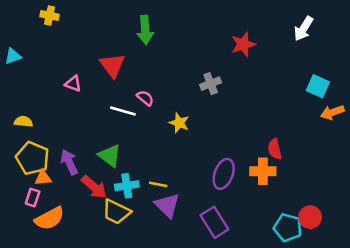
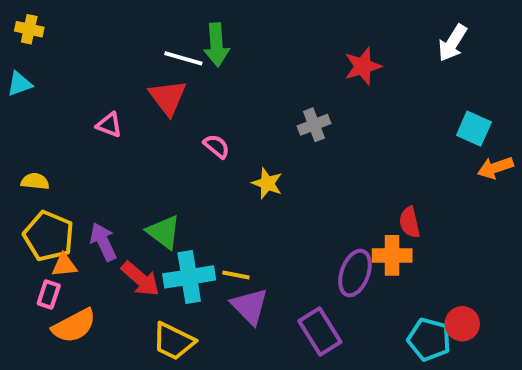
yellow cross: (50, 16) -> (29, 29), moved
white line: (123, 111) -> (183, 58), moved
purple ellipse: (224, 174) -> (355, 273), moved
cyan cross: (127, 186) -> (189, 277), size x1.4
yellow trapezoid: (116, 212) -> (174, 341), moved

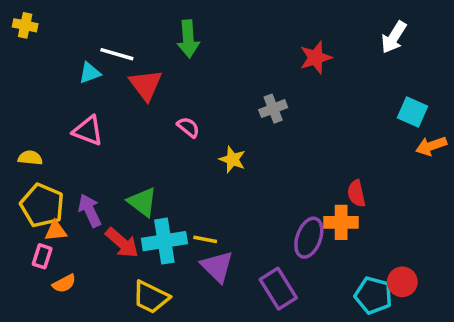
white line: (183, 58) -> (117, 54), moved
cyan triangle: (19, 84) -> (90, 73), moved
pink triangle: (109, 125) -> (88, 131), moved, size x1.4
orange semicircle: (74, 326) -> (64, 284), size x0.6

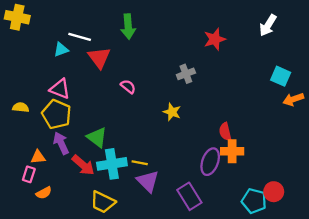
yellow cross: (25, 25) -> (17, 17), size x1.5
yellow star: (232, 160) -> (172, 112), moved
red semicircle: (356, 193) -> (225, 132), moved
yellow pentagon: (42, 205) -> (56, 114), moved

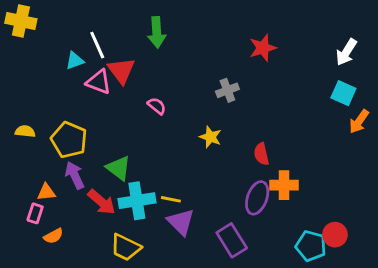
white arrow: (268, 25) -> (346, 52), moved
white line: (80, 37) -> (97, 45), turned 50
pink triangle: (60, 89) -> (99, 82), moved
orange arrow: (293, 99) -> (359, 121), turned -36
red semicircle: (225, 132) -> (261, 154), moved

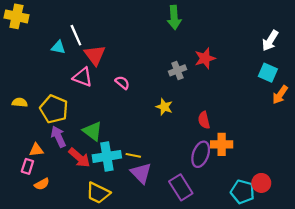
green arrow: (157, 32) -> (174, 18), moved
red star: (263, 48) -> (205, 58), moved
cyan triangle: (75, 61) -> (58, 47), turned 32
pink triangle: (99, 82) -> (83, 77), moved

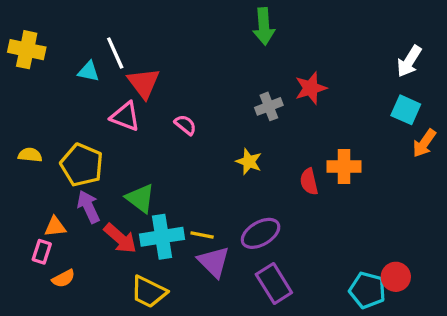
yellow cross: (16, 16) -> (27, 50), moved
orange cross: (222, 144) -> (344, 167), moved
purple ellipse: (201, 154) -> (261, 233), moved, turned 40

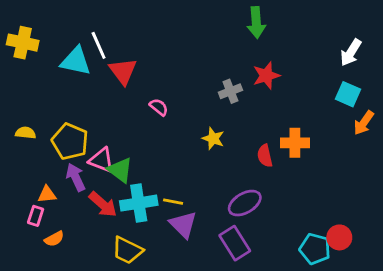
green arrow: (264, 26) -> (256, 22), moved
cyan triangle: (89, 71) -> (76, 61), size x1.6
pink triangle: (125, 116) -> (101, 160), moved
purple ellipse: (261, 233) -> (245, 203), moved

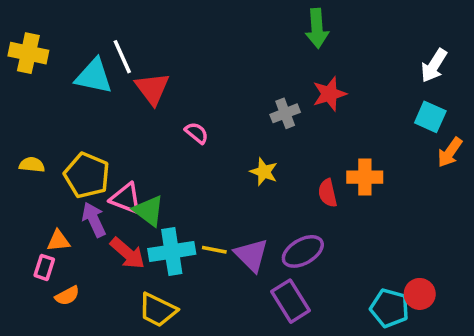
purple triangle: (183, 225) -> (251, 255), moved

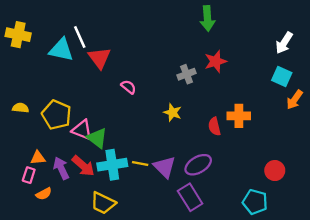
purple arrow: (94, 220) -> (61, 168), moved
red circle: (420, 294) -> (275, 171), moved

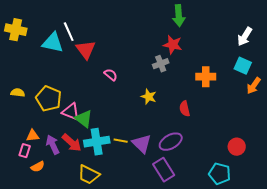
red star: (216, 61) -> (173, 45), moved, turned 30
orange cross: (239, 116) -> (206, 77), moved

